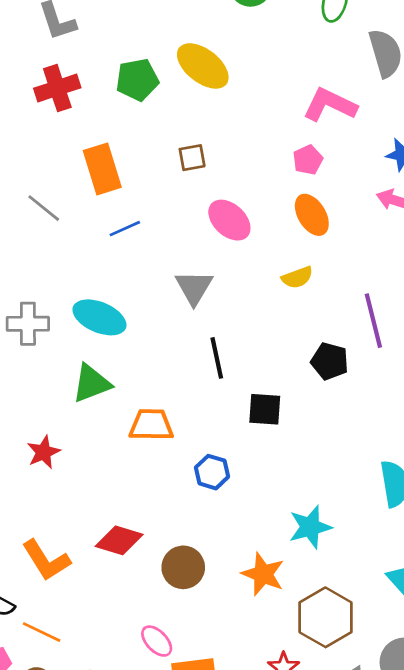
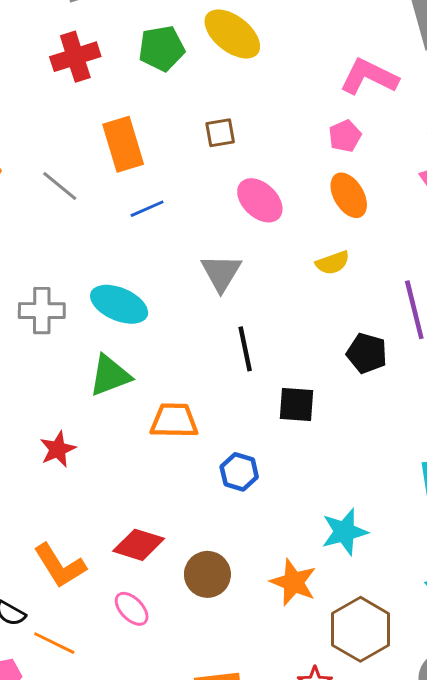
pink ellipse: (157, 641) -> (132, 609), moved

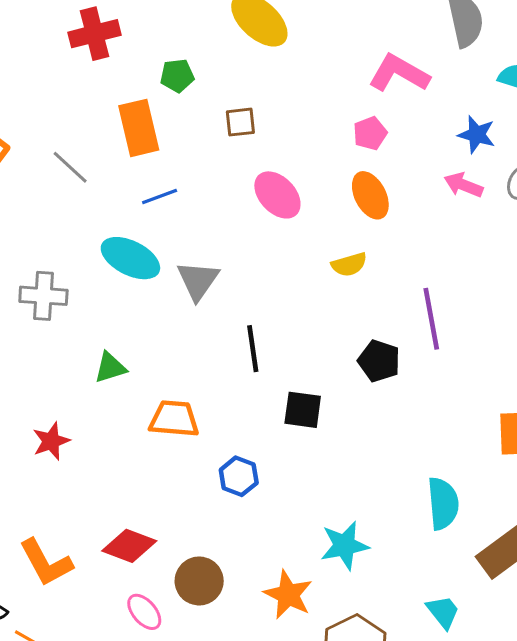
green pentagon: (162, 48) -> (177, 76), moved, size x0.7
gray triangle: (221, 273) -> (198, 280), moved
cyan ellipse: (119, 304) -> (130, 258), moved
green triangle: (110, 375) -> (110, 368), size x0.7
pink ellipse: (132, 609) -> (144, 612), moved

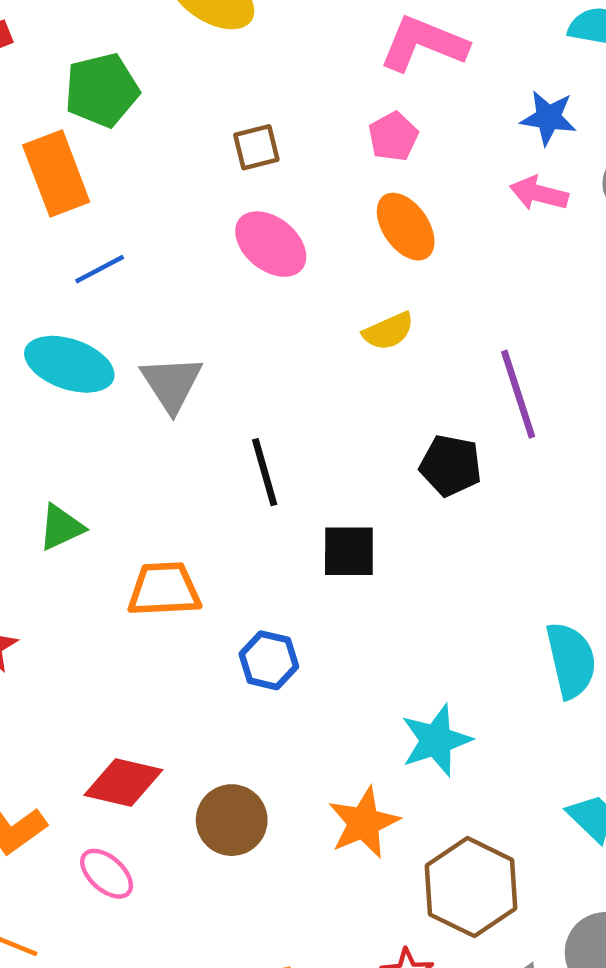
green pentagon: (177, 76) -> (102, 90), size x1.5
brown square: (240, 122) -> (256, 147), moved
orange star: (288, 595) -> (364, 823), turned 30
pink ellipse: (144, 612) -> (107, 874), moved

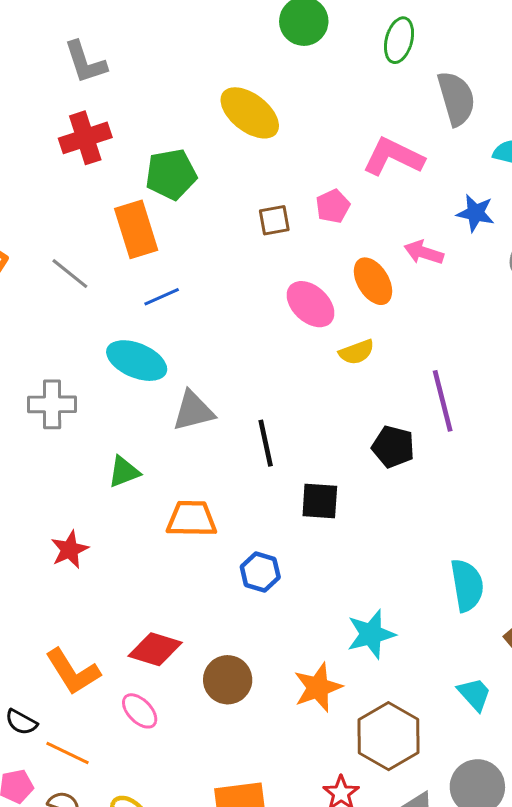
pink pentagon: (393, 137) -> (333, 206), moved
pink arrow: (539, 193) -> (424, 252), moved
pink ellipse: (271, 244) -> (311, 304), moved
gray triangle: (172, 384) -> (193, 411), moved, turned 45

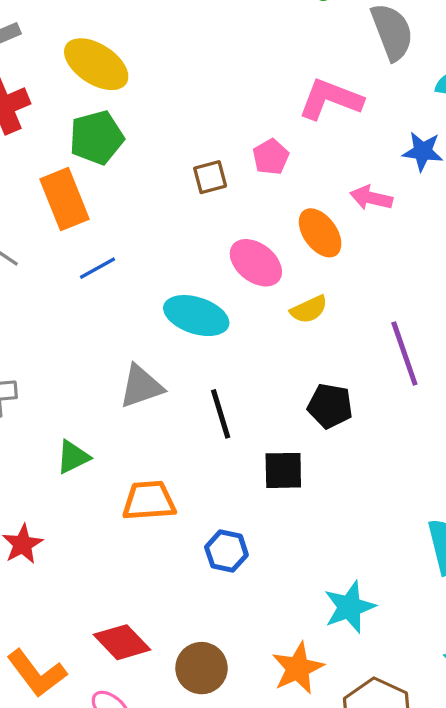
yellow ellipse: (250, 113) -> (96, 64), moved
cyan ellipse: (137, 361) -> (196, 316), moved
black pentagon: (393, 447) -> (330, 406), moved
red diamond: (155, 649) -> (122, 642), turned 34

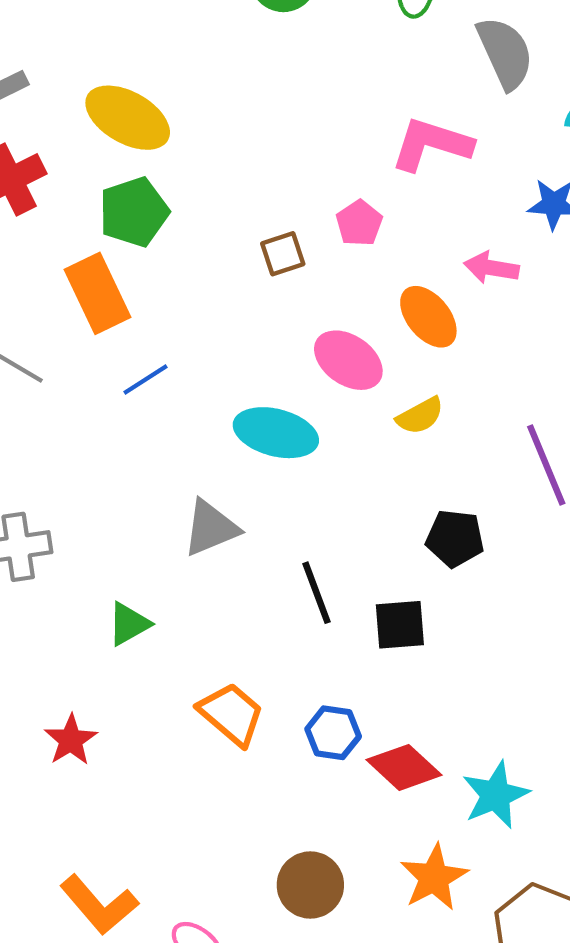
black line: (221, 414) -> (316, 593), moved
orange trapezoid: (149, 501) -> (231, 714), moved, turned 48
red diamond: (122, 642) -> (404, 767), moved

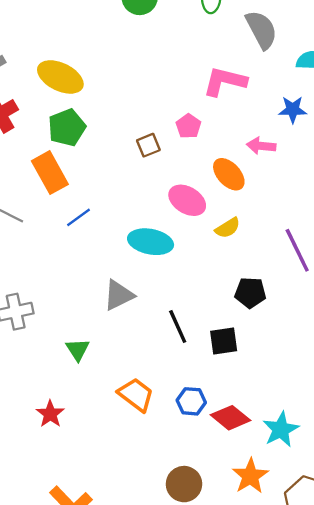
green triangle: (129, 624) -> (78, 350), turned -30

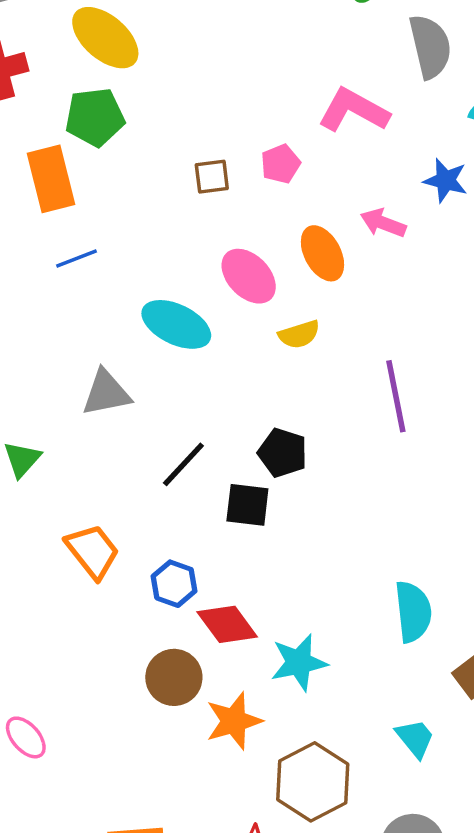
black pentagon: (250, 293) -> (283, 453), moved
black line: (178, 326) -> (183, 464), turned 52
brown circle: (184, 484) -> (174, 677), moved

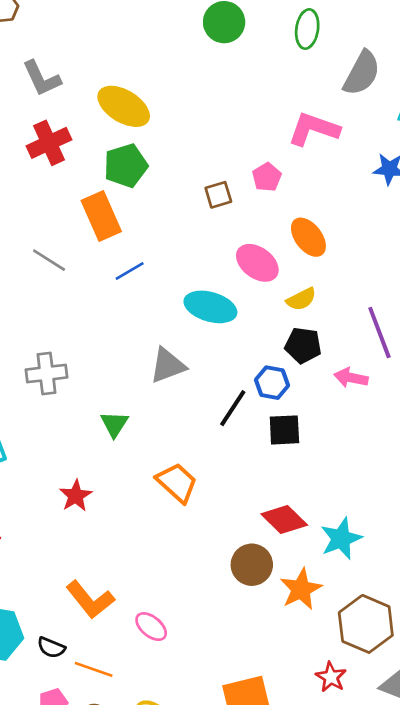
gray semicircle: (430, 46) -> (362, 73), turned 51
pink arrow: (383, 223) -> (351, 378), moved
black pentagon: (283, 453) -> (303, 345), moved
blue hexagon: (174, 584) -> (272, 383), moved

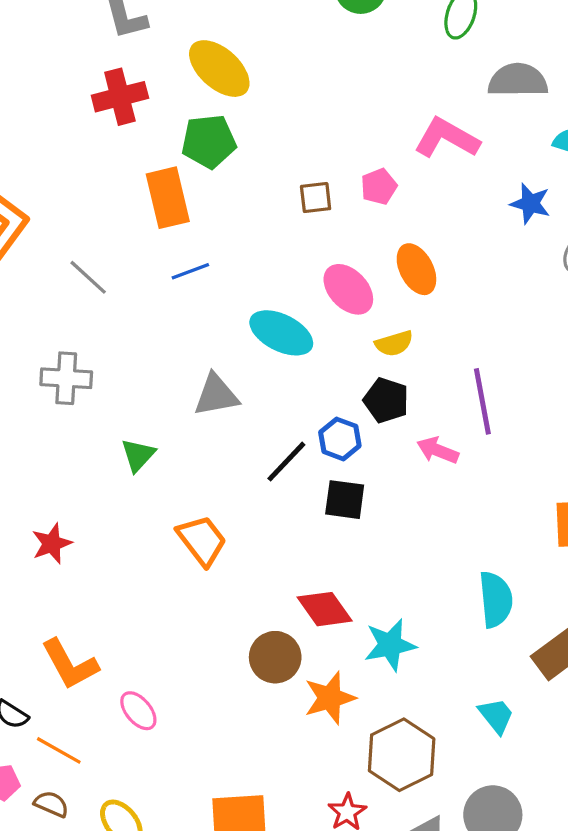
gray semicircle: (362, 73) -> (518, 80), turned -129
gray line: (49, 260) -> (88, 277), moved
red star: (76, 496) -> (52, 543), moved

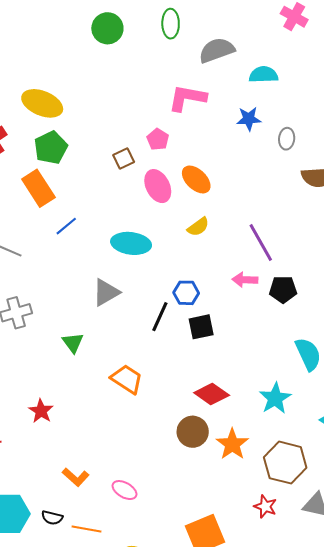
pink ellipse: (348, 289) -> (158, 186), moved, turned 36
black pentagon: (386, 400) -> (283, 289), moved
cyan star: (390, 645) -> (275, 398), moved
orange L-shape: (70, 664) -> (76, 477), size x0.7

